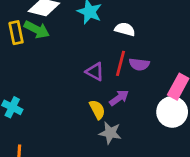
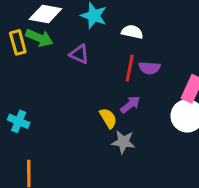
purple triangle: (95, 72) -> (79, 54), moved

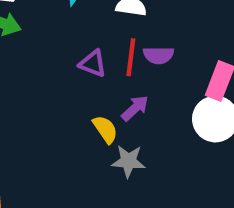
purple triangle: (79, 54) -> (93, 64), moved

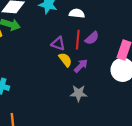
purple semicircle: (158, 55) -> (92, 38), turned -40
yellow semicircle: (105, 129) -> (65, 60), moved

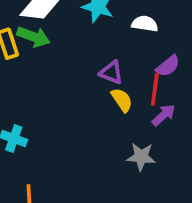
red line: (78, 40) -> (155, 89), moved
purple arrow: (81, 66) -> (164, 115), moved

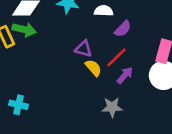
purple semicircle: (168, 66) -> (123, 29), moved
red line: (155, 89) -> (116, 57), turned 45

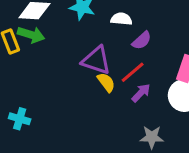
purple triangle: (83, 49) -> (96, 60), size x1.5
gray star: (112, 107) -> (152, 137), moved

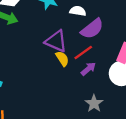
purple semicircle: (142, 40) -> (92, 29), size x1.5
gray star: (152, 137) -> (94, 103), turned 30

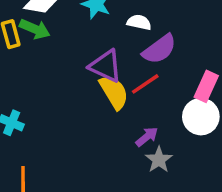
yellow semicircle: (62, 59) -> (114, 92), size x1.5
purple arrow: (88, 69) -> (147, 137), moved

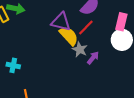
gray star: (159, 160) -> (80, 49), moved

